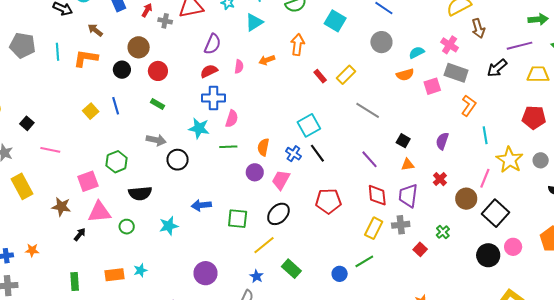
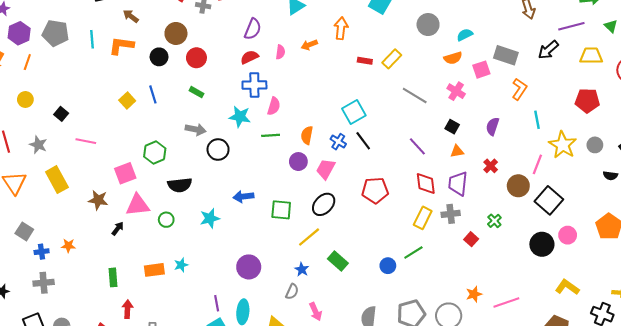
pink cross: (450, 45) -> (456, 91), moved
red rectangle: (320, 76) -> (365, 61), turned -40

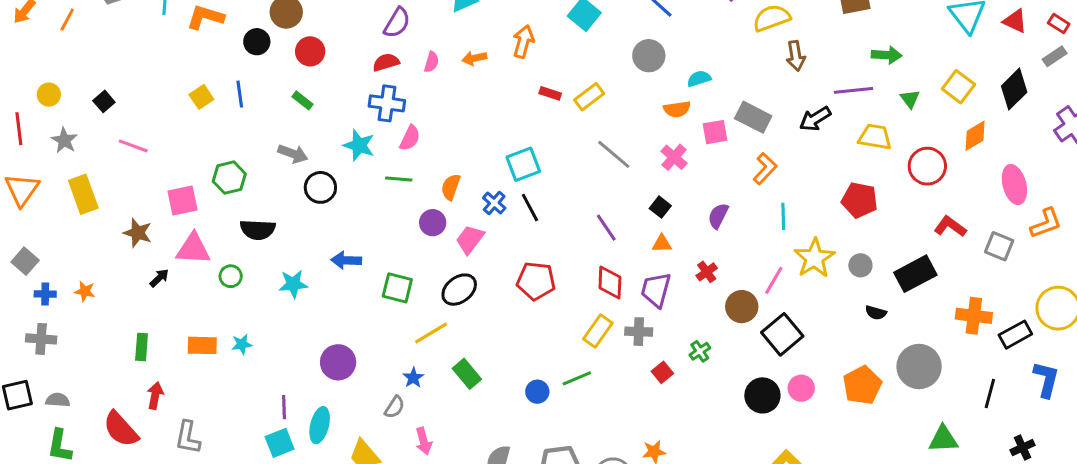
yellow circle: (25, 99) -> (49, 95), moved

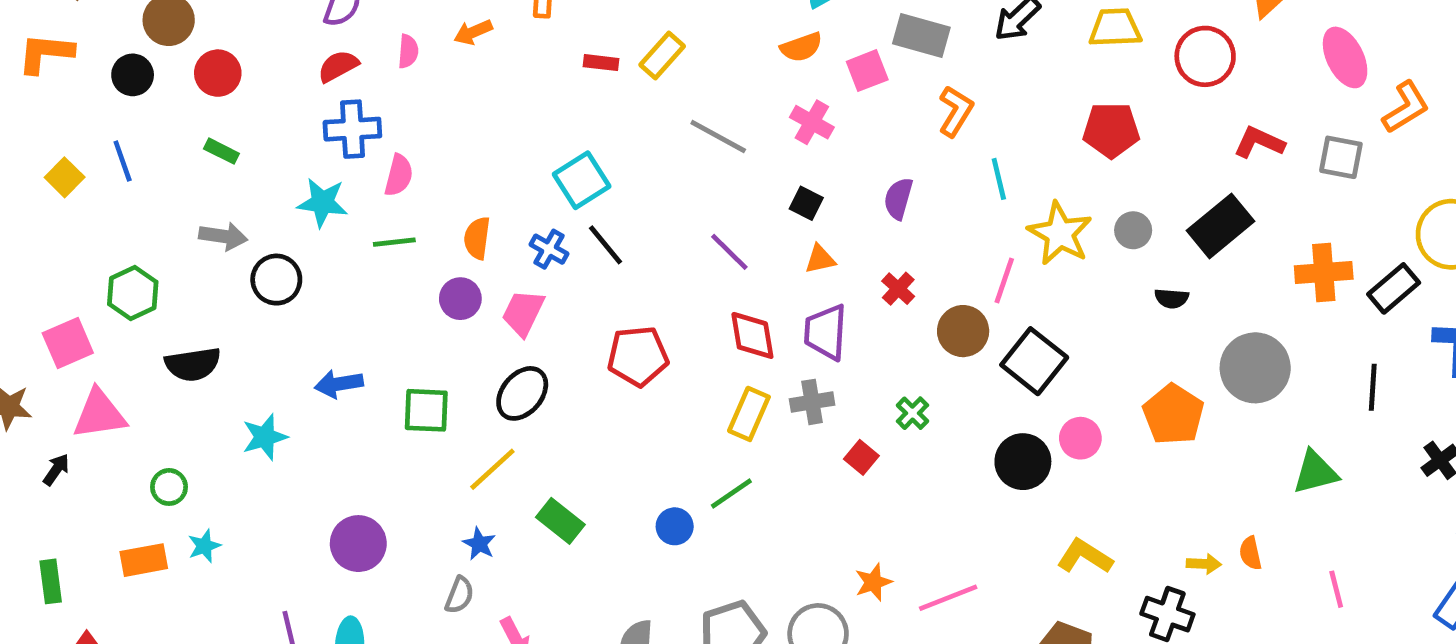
green circle: (231, 276) -> (169, 487), moved

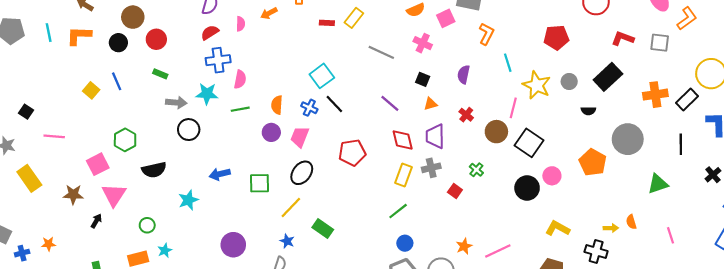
gray arrow: (223, 236) -> (176, 103), moved
pink triangle: (99, 414) -> (114, 195), turned -45
blue circle: (675, 526) -> (405, 243), moved

